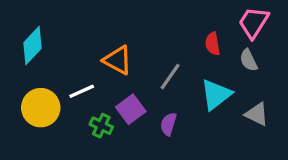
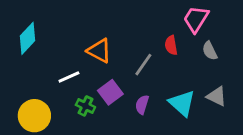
pink trapezoid: (254, 23) -> (196, 19), moved
red semicircle: (213, 44) -> (171, 45), moved
cyan triangle: (216, 95) -> (182, 103), moved, turned -40
yellow circle: (41, 108) -> (34, 116), moved

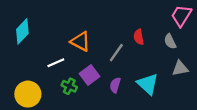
pink trapezoid: (196, 19) -> (181, 16), moved
gray triangle: (217, 96) -> (180, 68), moved, turned -36

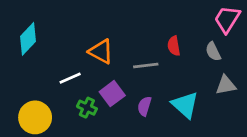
gray line: (116, 53) -> (146, 66), turned 48

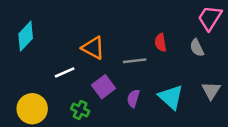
gray triangle: (226, 85) -> (211, 91), moved, turned -48
green cross: (87, 108) -> (80, 110), moved

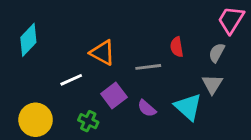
gray semicircle: (197, 48) -> (217, 53), turned 54
gray triangle: (211, 91) -> (212, 84), moved
purple semicircle: (133, 98) -> (147, 108), turned -66

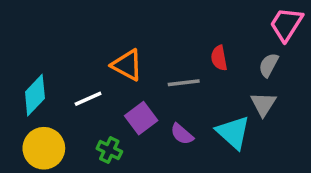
cyan diamond: (28, 40) -> (35, 95), moved

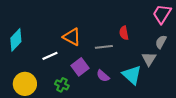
gray semicircle: (269, 65) -> (161, 42), moved
cyan diamond: (35, 95) -> (16, 40), moved

